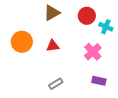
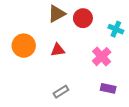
red circle: (87, 16) -> (83, 18), moved

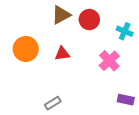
purple rectangle: (108, 88) -> (126, 100), moved
gray rectangle: (61, 92) -> (53, 103), moved

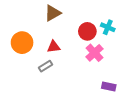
red circle: (89, 20) -> (87, 31), moved
gray rectangle: (53, 103) -> (46, 66), moved

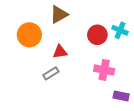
orange circle: (22, 43) -> (29, 35), moved
pink cross: (95, 53) -> (104, 70), moved, turned -36

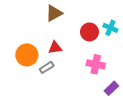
orange circle: (29, 35) -> (27, 55), moved
purple rectangle: (121, 96) -> (111, 88), turned -56

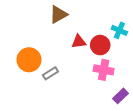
red circle: (89, 32) -> (100, 45), moved
red triangle: (55, 48) -> (79, 42), moved

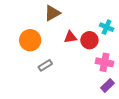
orange circle: (29, 60) -> (30, 40), moved
pink cross: (104, 70) -> (105, 62), moved

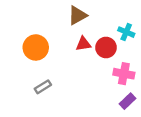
brown triangle: (52, 13) -> (77, 15), moved
gray rectangle: (45, 65) -> (43, 87), moved

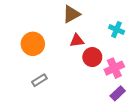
red circle: (106, 47) -> (92, 57), moved
pink cross: (124, 74) -> (114, 68), turned -36

